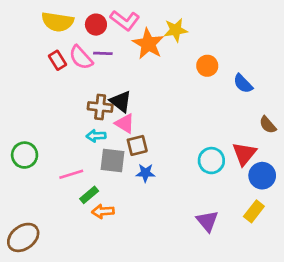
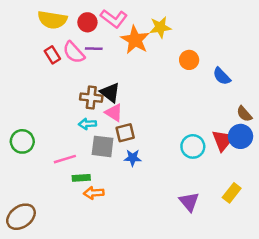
blue circle: (262, 176) -> (241, 136), moved
green rectangle: (89, 195) -> (81, 178), turned 36

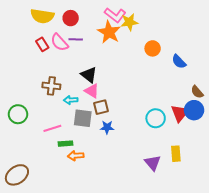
pink L-shape: (114, 19) -> (115, 15), moved
brown cross: (91, 98) -> (51, 86), moved
yellow rectangle: (232, 193) -> (176, 154), moved, turned -42

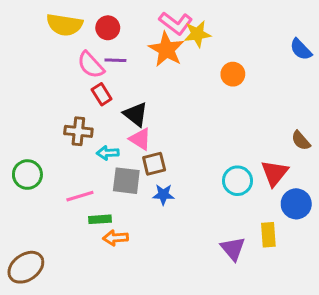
red rectangle: (42, 44) -> (102, 94), moved
blue semicircle: (179, 62) -> (301, 49), moved
blue circle: (194, 110) -> (296, 204), moved

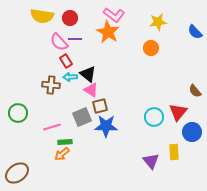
yellow star: (197, 34) -> (158, 22), moved
cyan arrow: (108, 153) -> (70, 77), moved
gray square: (126, 181) -> (82, 117), turned -30
blue star: (163, 195) -> (106, 126), size x1.6
orange arrow: (115, 238) -> (62, 154), moved, turned -35

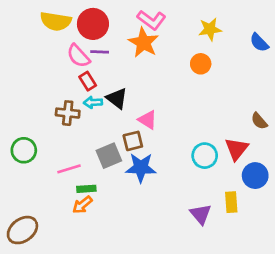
red circle: (70, 18) -> (93, 24), size x1.5
pink triangle: (91, 90) -> (147, 120), moved

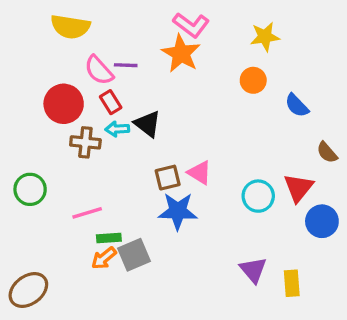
red circle: (93, 24) -> (64, 104), moved
blue semicircle: (259, 43) -> (297, 105), moved
pink triangle: (147, 120) -> (200, 173), moved
gray square: (109, 156) -> (134, 255), moved
yellow rectangle: (231, 202) -> (292, 283), moved

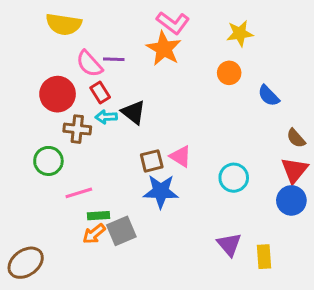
red triangle: (298, 188) -> (294, 170), moved
green circle: (30, 189) -> (48, 161), moved

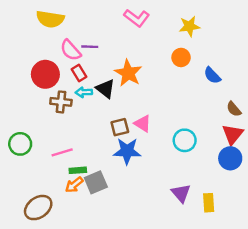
orange star: (164, 49) -> (128, 73), moved
green circle: (48, 161) -> (20, 144), moved
brown ellipse: (26, 263) -> (38, 208), moved

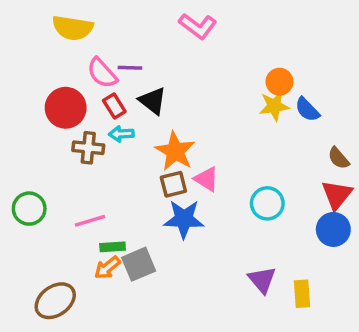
yellow star: (189, 26) -> (274, 106), moved
orange circle: (181, 57) -> (279, 82), moved
orange star: (128, 73) -> (175, 151), moved
black triangle: (105, 89) -> (153, 101), moved

